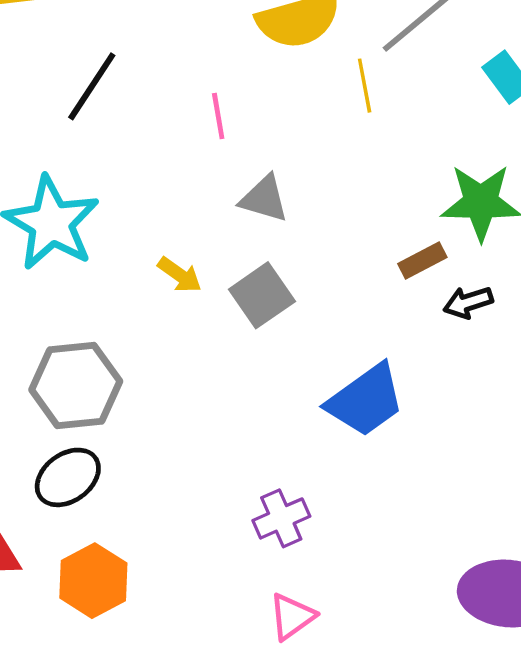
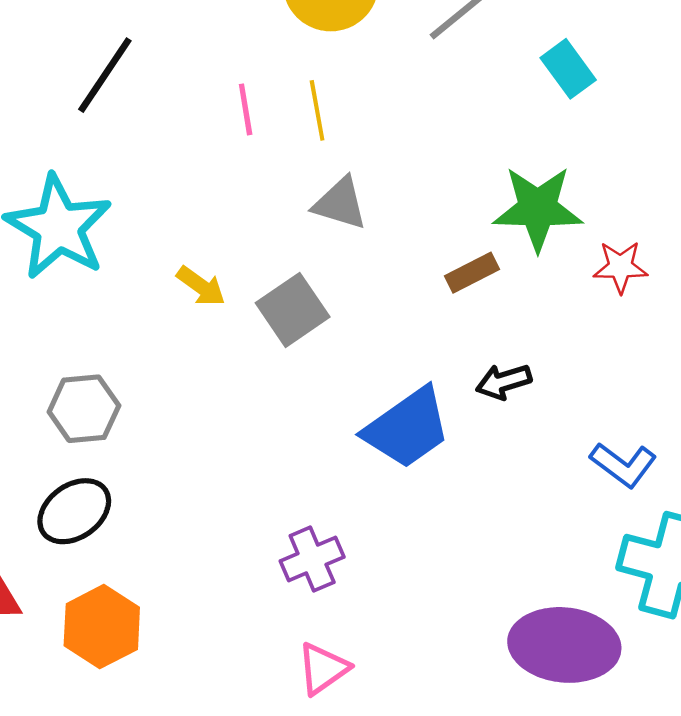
yellow line: (365, 86) -> (317, 110), moved
gray triangle: (264, 199) -> (340, 203), moved
black arrow: (468, 302) -> (504, 382), moved
gray hexagon: (76, 386) -> (84, 409), size x0.7

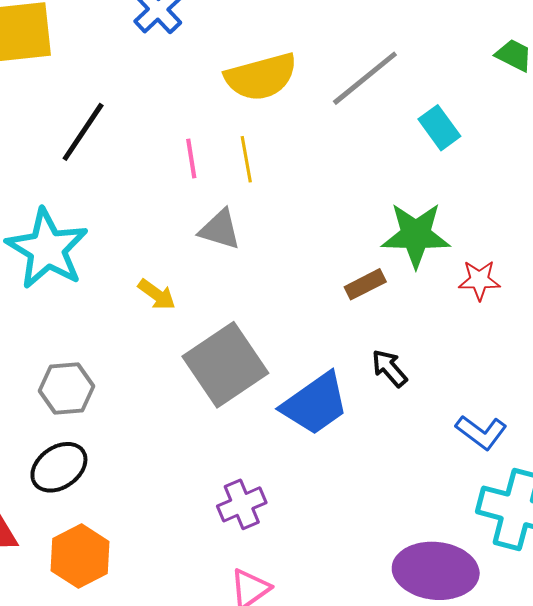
gray triangle: (340, 203) -> (220, 229), moved
gray square: (293, 310) -> (225, 365), moved, size x1.5
black arrow: (504, 382) -> (389, 368), turned 66

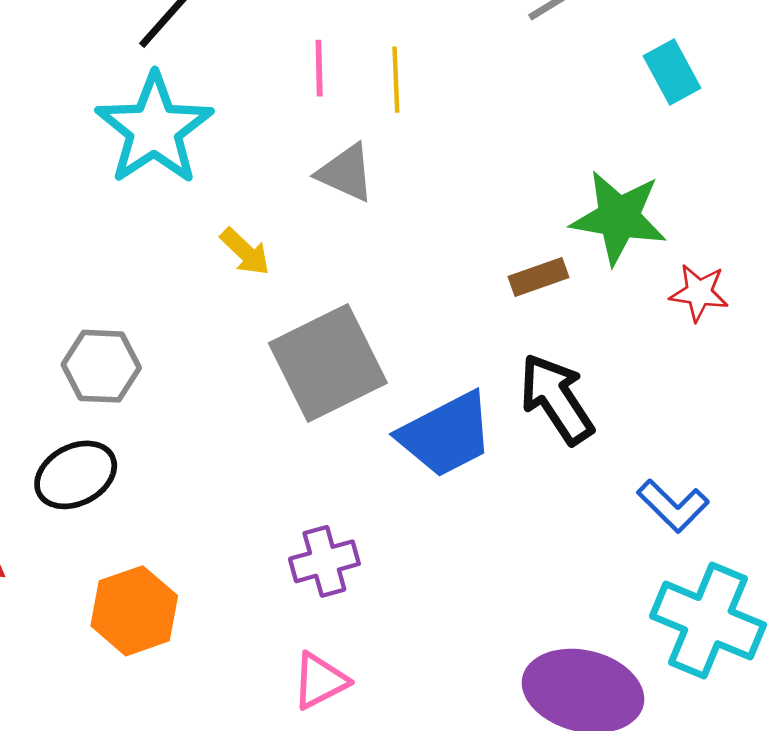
cyan star: (47, 249) -> (154, 129), moved
black arrow: (389, 368) -> (557, 399), size x1.6
orange hexagon: (80, 556) -> (134, 611), moved

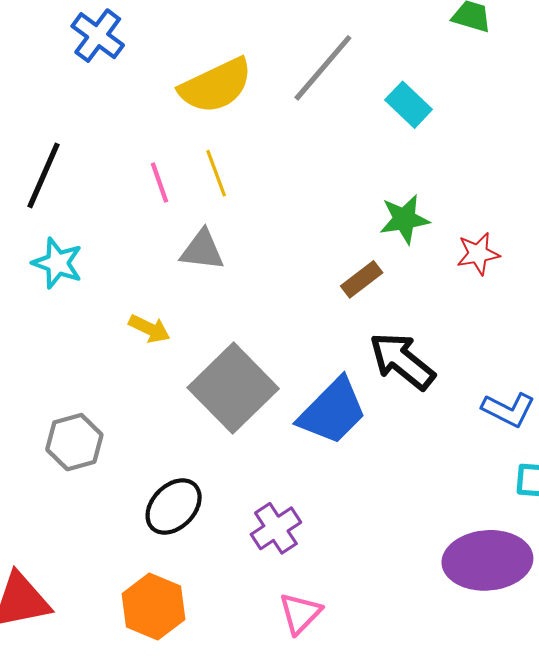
cyan star: (154, 129) -> (57, 263), size x0.6
green star: (619, 218) -> (404, 219), size x0.7
black ellipse: (76, 475) -> (174, 507), moved

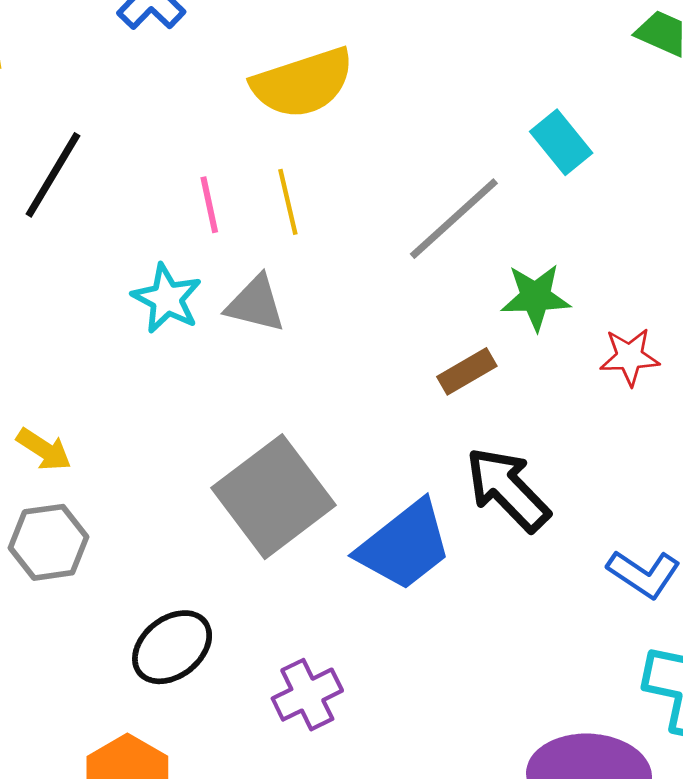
gray line: (323, 68) -> (454, 219), moved
cyan star: (57, 263) -> (167, 299), moved
yellow arrow: (149, 329) -> (44, 450), moved

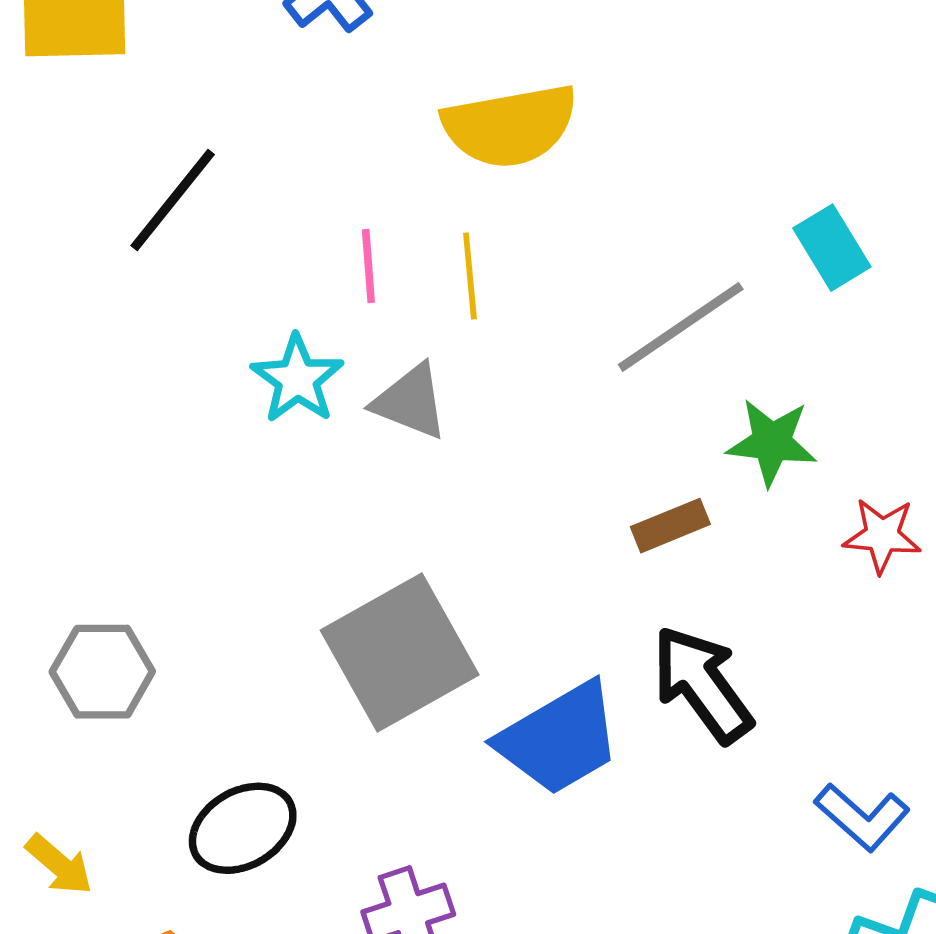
yellow arrow: (44, 450) -> (59, 865), moved

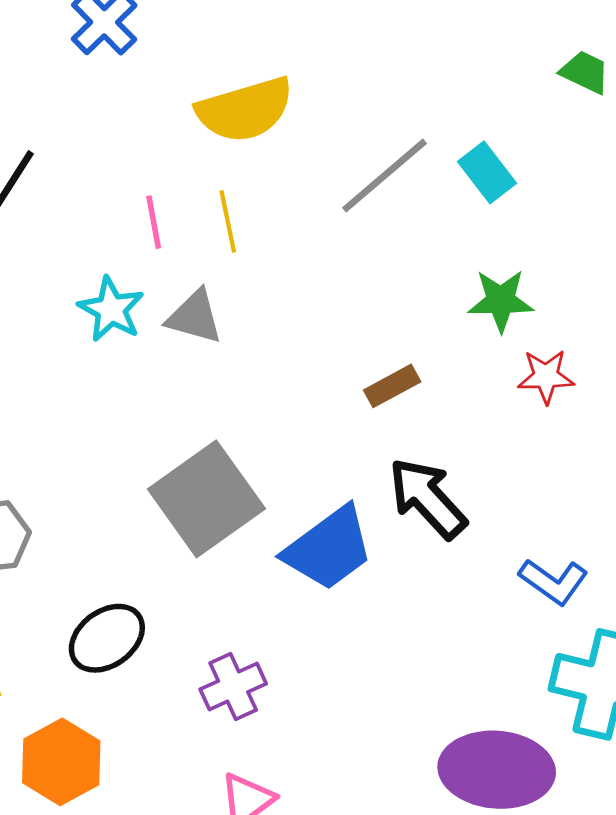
gray line: (681, 327) -> (385, 176), moved
green star: (772, 442) -> (501, 301), moved

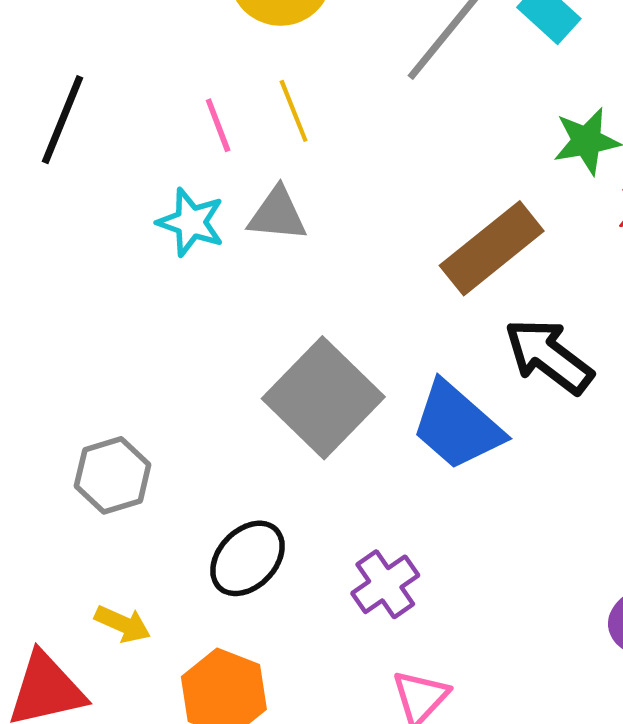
brown rectangle: (392, 386) -> (492, 248), size x1.8
blue trapezoid: (329, 548) -> (457, 426), turned 88

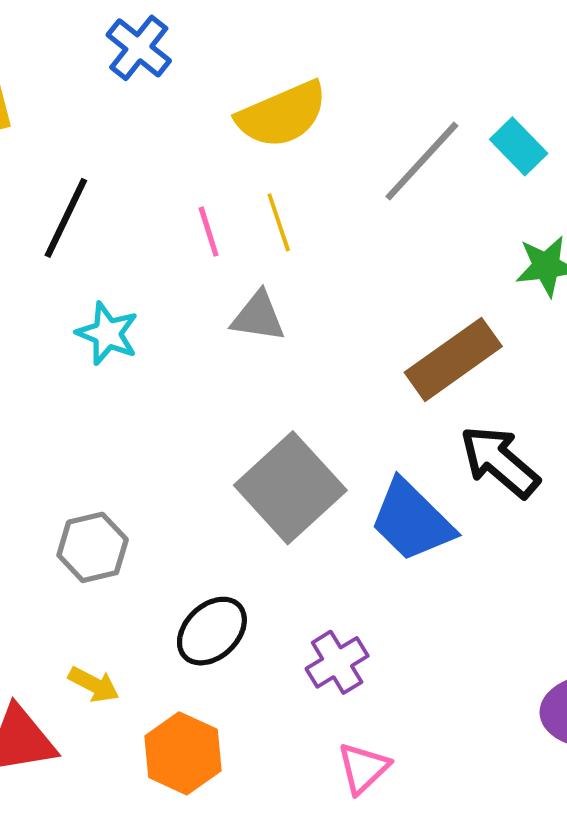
cyan star: (191, 222) -> (107, 333), moved

